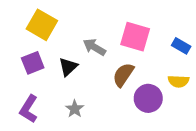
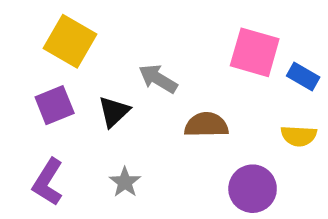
pink square: (135, 37) -> (255, 52), moved
brown semicircle: (123, 75) -> (206, 125), turned 55
purple circle: (148, 98) -> (253, 189), moved

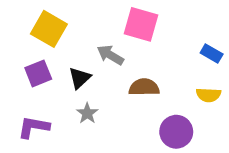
pink square: (255, 52) -> (141, 24), moved
purple L-shape: (48, 182) -> (34, 127), turned 68
gray star: (125, 182) -> (87, 113), moved

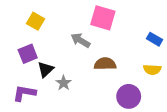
yellow square: (49, 29) -> (36, 21), size x0.7
black triangle: (80, 78) -> (46, 69), moved

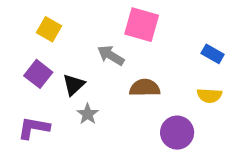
purple square: (28, 54) -> (38, 74), turned -30
black triangle: (46, 69) -> (74, 85), moved

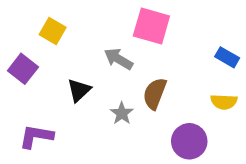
purple square: (38, 74) -> (23, 69), moved
brown semicircle: (145, 88) -> (155, 94), turned -68
gray star: (88, 114) -> (122, 113), moved

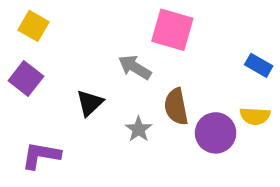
yellow square: (53, 31) -> (33, 26), moved
brown semicircle: (155, 94) -> (176, 107), turned -32
purple circle: (189, 141) -> (216, 133), moved

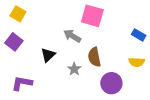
purple circle: (216, 133) -> (111, 83), moved

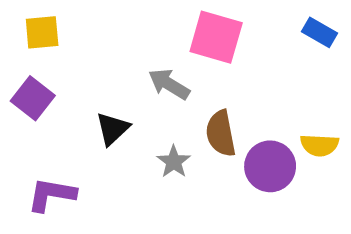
yellow square: (18, 14) -> (42, 32), turned -35
blue rectangle: (139, 35) -> (319, 32), moved
purple circle: (111, 83) -> (270, 166), moved

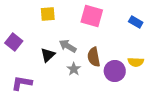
yellow square: (42, 32) -> (48, 14), moved
blue rectangle: (319, 32) -> (136, 22), moved
gray arrow: (169, 84) -> (68, 46), moved

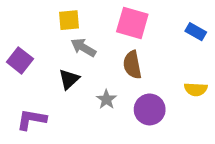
gray arrow: (68, 46) -> (83, 48), moved
brown semicircle: (94, 57) -> (132, 65), moved
purple circle: (115, 71) -> (150, 109), moved

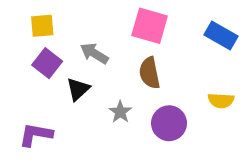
yellow square: (69, 20) -> (42, 26), moved
blue rectangle: (196, 32) -> (221, 35), size x1.4
purple square: (20, 60) -> (47, 63), moved

